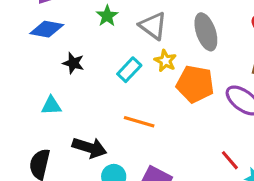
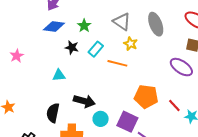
green star: (107, 16) -> (84, 26), moved
cyan rectangle: (129, 70) -> (96, 49), moved
orange pentagon: (195, 84) -> (146, 97), moved
orange line: (139, 122) -> (117, 63), moved

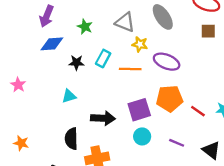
green star: (84, 26) -> (85, 27), moved
purple ellipse: (181, 67) -> (167, 62), moved
red line: (174, 106) -> (198, 111), moved
cyan circle: (101, 119) -> (142, 136), moved
purple square: (127, 122) -> (139, 110), moved, turned -30

